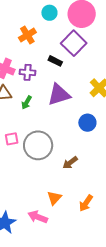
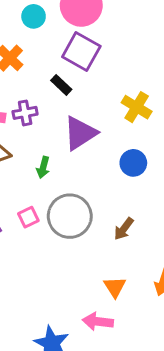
black rectangle: (55, 61) -> (61, 85), turned 32
green arrow: (27, 103) -> (43, 167), moved

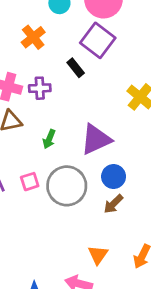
purple triangle: (80, 133) -> (96, 139), moved
blue circle: (133, 163) -> (114, 177), moved

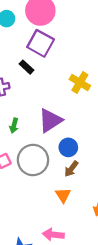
orange triangle: (98, 255) -> (63, 195), moved

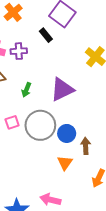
blue circle: (68, 147) -> (67, 133), moved
brown arrow: (71, 169) -> (86, 146), moved, turned 133

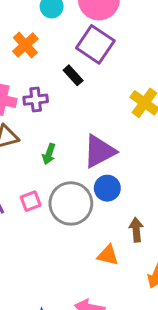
blue circle: (67, 133) -> (107, 188), moved
orange triangle: (65, 163) -> (108, 255), turned -49

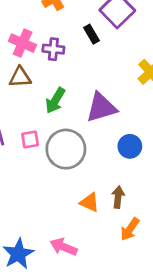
green arrow: (49, 154) -> (55, 100), size x1.4
blue circle: (107, 188) -> (130, 146), moved
brown arrow: (136, 230) -> (118, 197), moved

